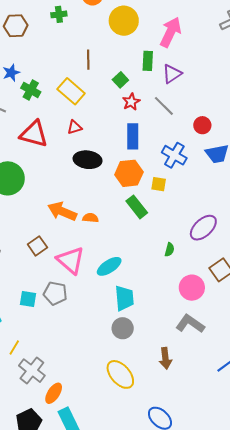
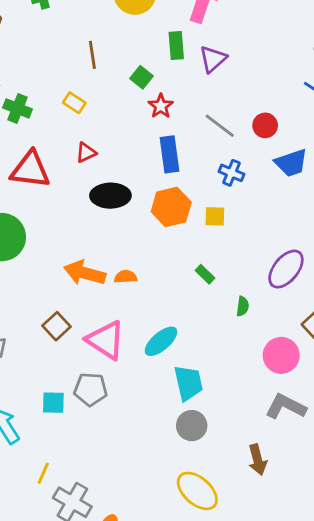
yellow rectangle: (71, 91) -> (74, 103), size x0.6
gray line: (164, 106) -> (220, 126), moved
blue cross: (174, 155) -> (231, 173), size x0.7
green rectangle: (137, 207) -> (205, 274), moved, size x0.6

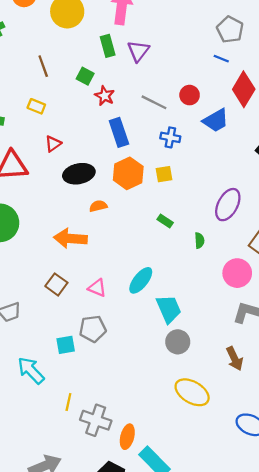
orange semicircle: (126, 277) -> (98, 206), moved
pink triangle: (106, 340) -> (97, 288), size x0.6

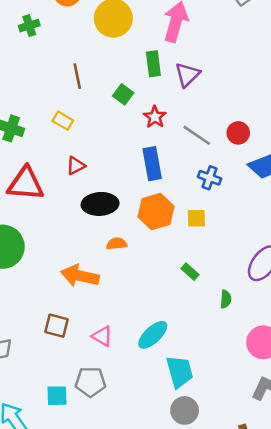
red star: (105, 96) -> (155, 117), moved
brown square: (56, 284) -> (57, 326), turned -30

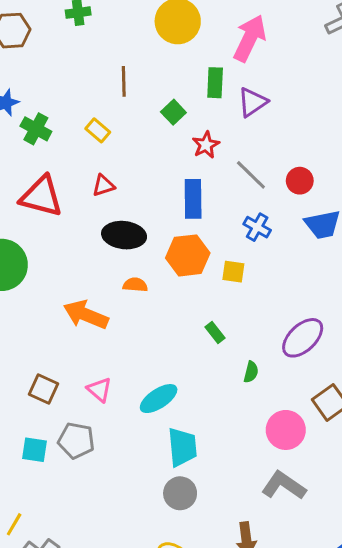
brown square: (57, 326) -> (44, 389), moved

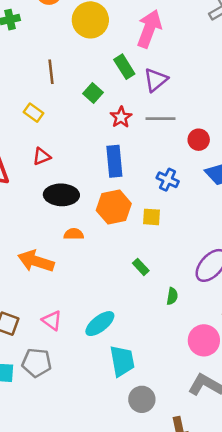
green rectangle: (215, 83) -> (124, 67), turned -30
gray line: (251, 175) -> (160, 119), moved, turned -40
gray circle: (180, 493) -> (142, 399), moved

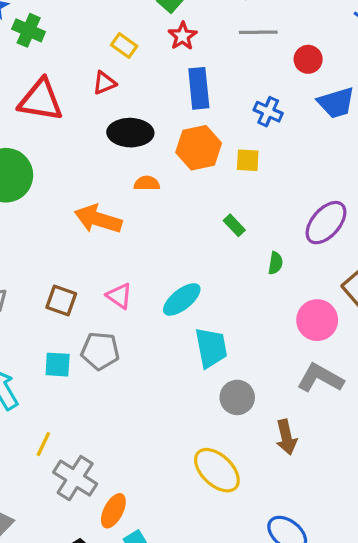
yellow rectangle: (33, 113) -> (124, 45), moved
red star: (121, 117) -> (183, 36), moved

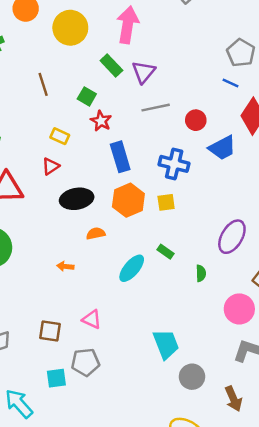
blue cross: (268, 112) -> (174, 164), size x1.4
orange arrow: (98, 219) -> (65, 266), size x0.5
cyan ellipse: (182, 299) -> (132, 268), moved

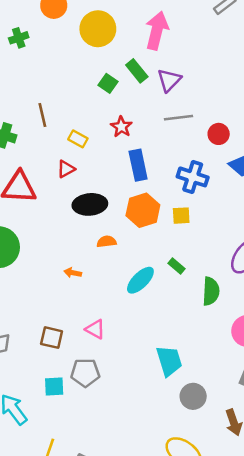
brown line: (43, 84) -> (42, 115), moved
green square: (87, 96) -> (108, 83), moved
green semicircle: (201, 273) -> (211, 291), size x1.6

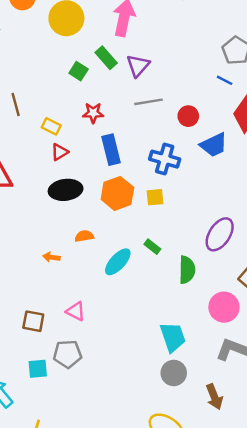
red star: (121, 127) -> (93, 113), turned -30
red triangle: (66, 169) -> (60, 152), moved
orange semicircle: (107, 242) -> (84, 236), moved
cyan trapezoid: (169, 361) -> (173, 337), moved

